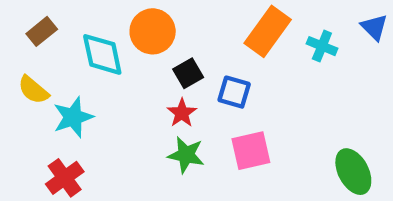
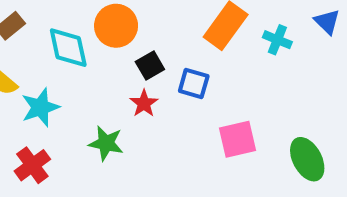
pink square: (251, 151) -> (238, 139), moved
green star: (186, 155) -> (106, 143), moved

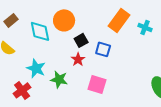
cyan star: (40, 107) -> (36, 68), moved, turned -30
pink square: (238, 139) -> (97, 84), moved, turned 30

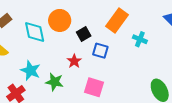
cyan cross: (145, 27) -> (140, 39), moved
black square: (81, 40) -> (84, 34), moved

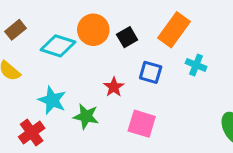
cyan diamond: (35, 32) -> (58, 46), turned -60
black square: (84, 34) -> (127, 37), moved
cyan cross: (140, 39) -> (196, 65), moved

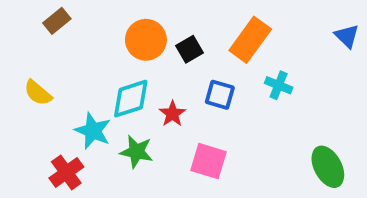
brown rectangle: (15, 30) -> (57, 21), moved
cyan diamond: (58, 46) -> (131, 99), moved, turned -36

